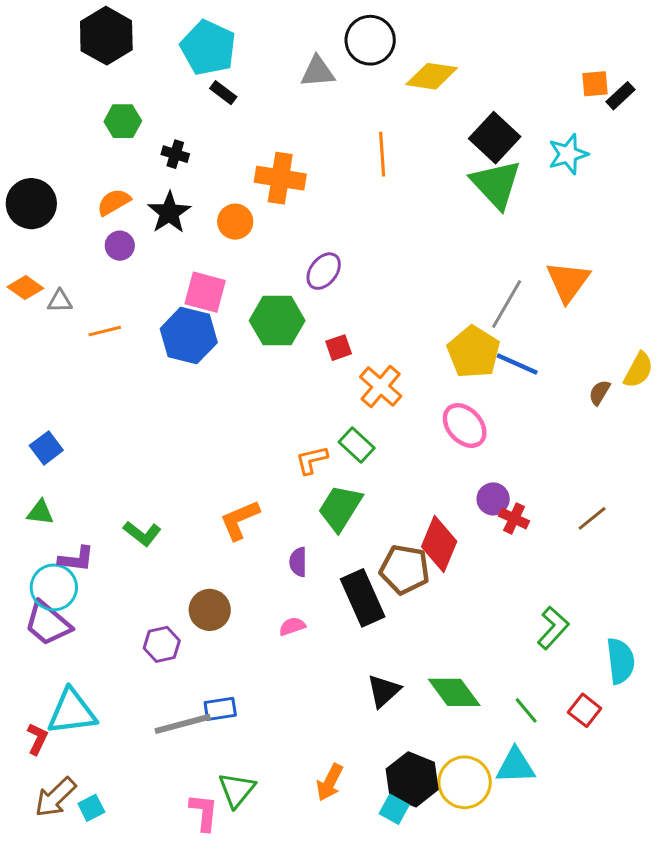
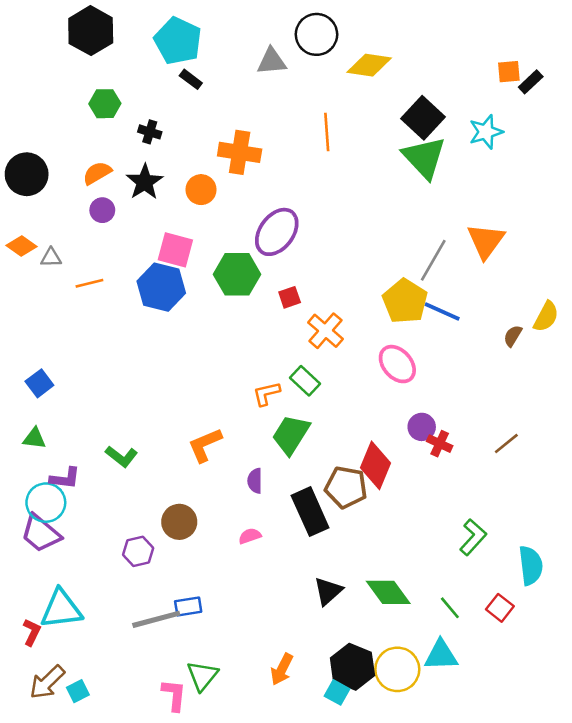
purple ellipse: (324, 271) -> (277, 232), size x1.5

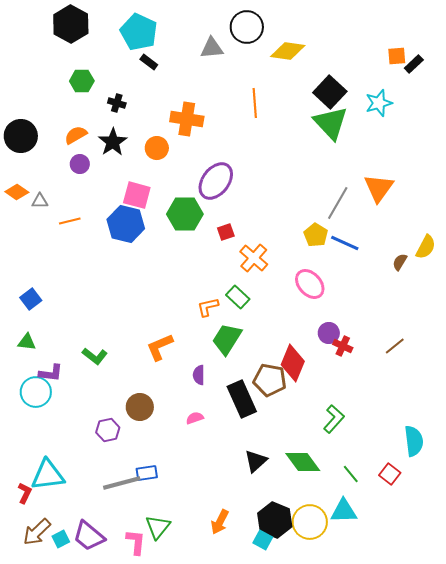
yellow pentagon: (405, 301) -> (316, 235), size x0.7
purple trapezoid: (41, 533) -> (89, 536), moved
green L-shape: (473, 537) -> (334, 419), moved

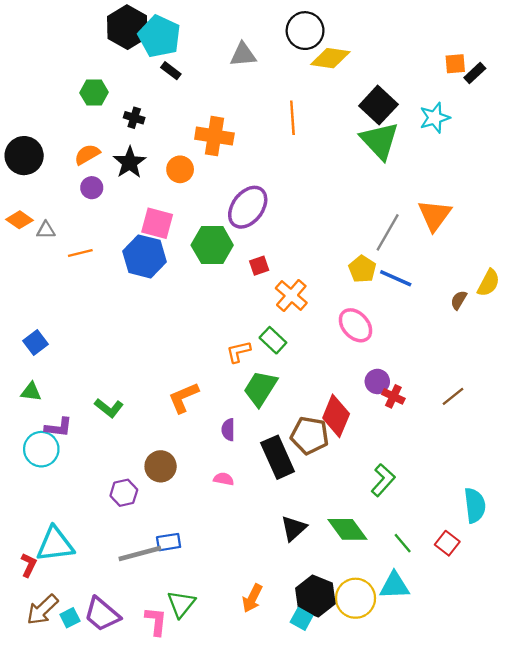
black hexagon: (71, 24) -> (127, 27), moved
black circle: (247, 27) -> (305, 31), moved
pink semicircle: (195, 418) -> (224, 479), turned 30

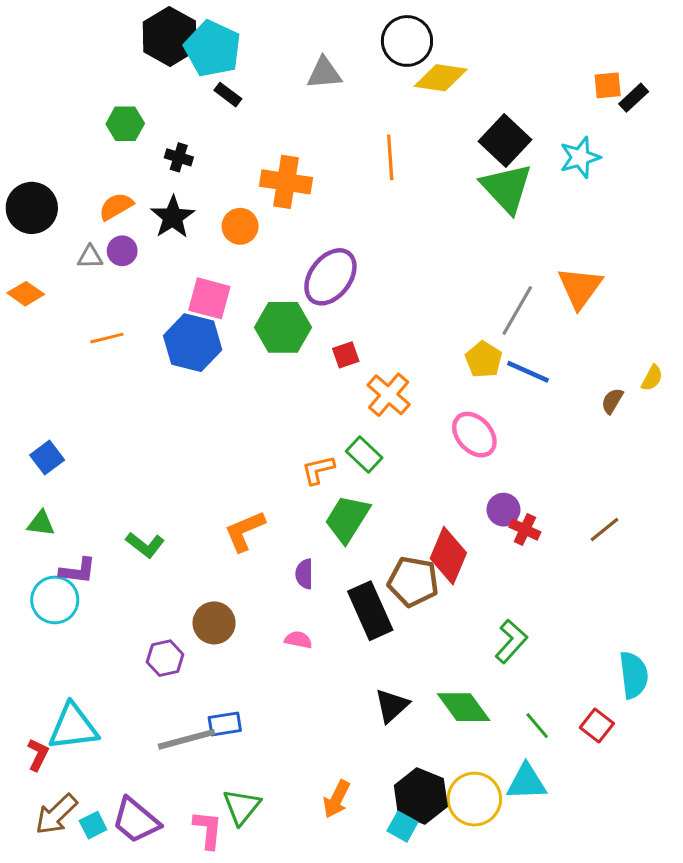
gray triangle: (46, 230) -> (90, 257), moved
yellow semicircle: (489, 283) -> (652, 378), size x0.7

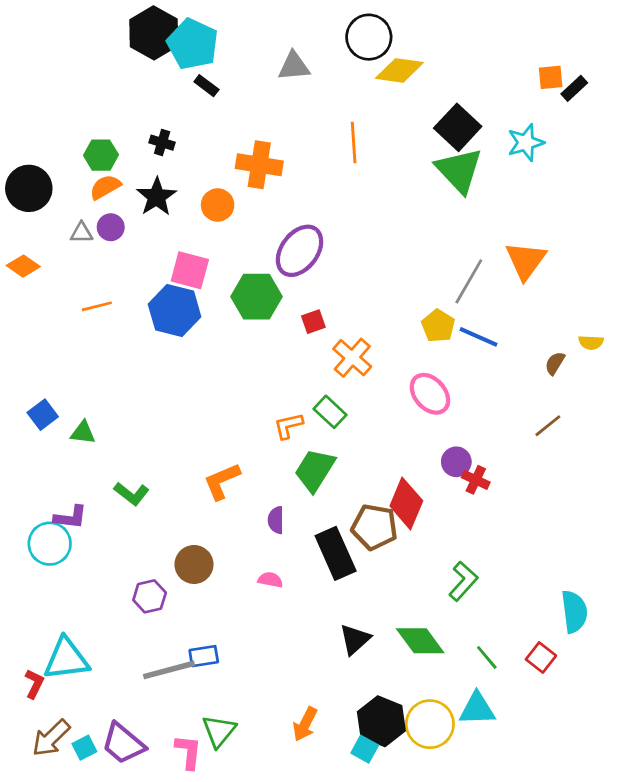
green hexagon: (125, 124) -> (101, 155), moved
yellow semicircle: (652, 378) -> (591, 342), turned 65
green triangle: (41, 523) -> (83, 433), moved
brown line: (605, 530) -> (548, 426), moved

